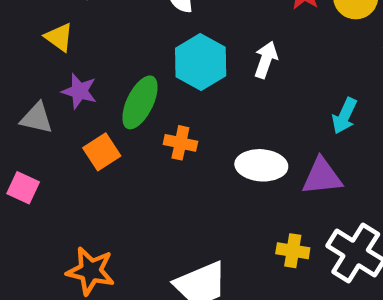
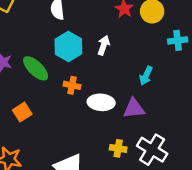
green ellipse: (140, 102) -> (36, 68), turned -72
orange cross: (180, 143) -> (72, 85), moved
orange square: (102, 152) -> (22, 112), moved

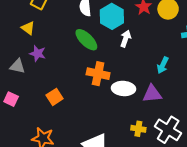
cyan hexagon: (68, 47) -> (112, 16), moved
green ellipse: (36, 68) -> (86, 40), moved
orange cross: (72, 85) -> (98, 74), size x1.5

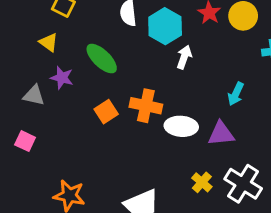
green ellipse: (86, 40) -> (102, 59), moved
orange square: (55, 97) -> (106, 112), moved
yellow cross: (138, 129) -> (202, 182), turned 32

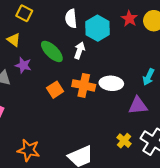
white arrow: (184, 57) -> (79, 50), moved
white ellipse: (181, 126) -> (111, 83), moved

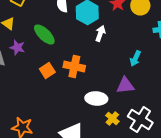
white arrow: (79, 50) -> (100, 33), moved
white ellipse: (111, 83) -> (96, 98), moved

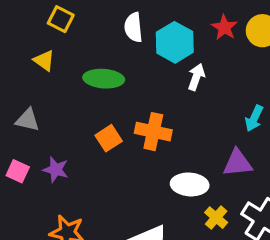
green ellipse: (44, 34) -> (104, 79), turned -40
purple star: (17, 47) -> (56, 170), moved

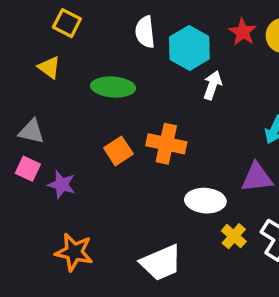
pink square: (18, 171) -> (28, 169), moved

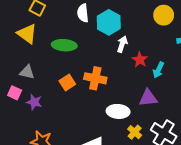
red star: (243, 32) -> (140, 60), moved
yellow triangle: (49, 67) -> (27, 34), size x1.5
gray triangle: (31, 131) -> (27, 72), moved

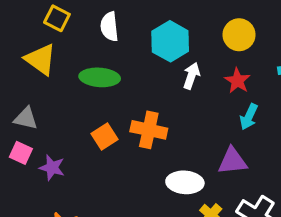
white semicircle: (83, 13) -> (109, 27), moved
yellow circle: (164, 15) -> (239, 35), moved
red star: (140, 60) -> (237, 81), moved
gray triangle: (27, 72) -> (26, 118), moved

